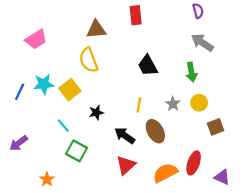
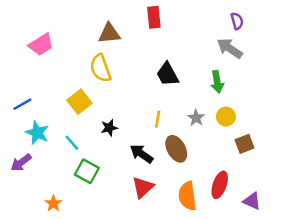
purple semicircle: (198, 11) -> (237, 21), moved
cyan star: (44, 84) -> (37, 133), moved, turned 30
blue line: (20, 92) -> (22, 104), turned 35
orange semicircle: (165, 173) -> (187, 196), turned -70

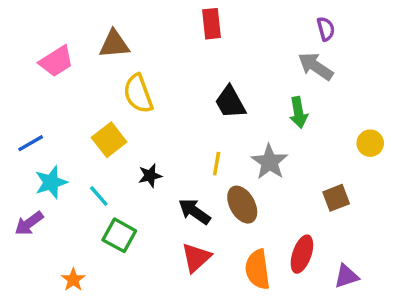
brown triangle: (109, 33) -> (114, 44), moved
yellow circle: (226, 117) -> (370, 143), moved
gray star: (196, 118) -> (270, 162), size x1.5
cyan star: (37, 133) -> (51, 182), turned 30
purple triangle: (252, 201) -> (346, 276), turned -42

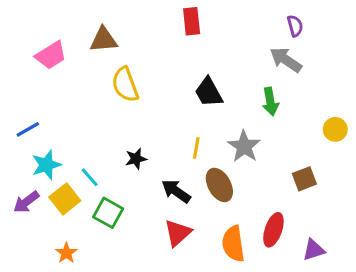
yellow square: (109, 140) -> (65, 199), moved

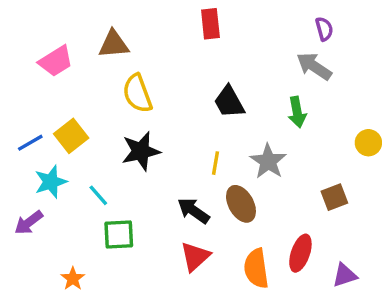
black star: (136, 159) -> (141, 151), moved, size x1.6
yellow square: (65, 199) -> (71, 136), moved
green square: (108, 213) -> (119, 234), turned -32

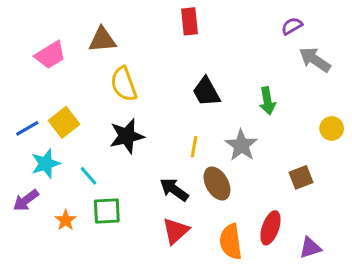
purple semicircle: (324, 29) -> (292, 26), turned -105
gray arrow: (314, 66) -> (315, 60), moved
orange star: (73, 279) -> (66, 220), moved

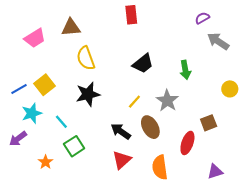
black trapezoid: (206, 92) -> (143, 64), turned -100
yellow line: (194, 147) -> (134, 102), turned 32
green square: (107, 211) -> (74, 146), turned -30
orange star: (66, 220) -> (46, 162), moved
red ellipse: (270, 228) -> (187, 143), moved

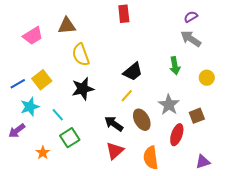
gray arrow: (218, 41) -> (191, 39), moved
black trapezoid: (143, 64) -> (133, 72), moved
yellow circle: (230, 89) -> (207, 78), moved
gray star: (167, 101) -> (169, 105), moved

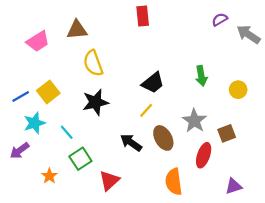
gray arrow: (191, 39) -> (248, 34), moved
red triangle: (115, 151) -> (109, 181), moved

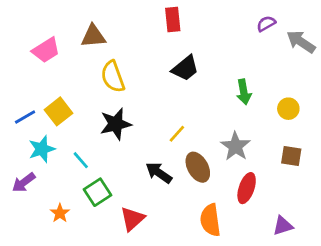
black trapezoid: (153, 83) -> (185, 68), moved
brown square: (227, 133) -> (291, 156), moved, turned 30

